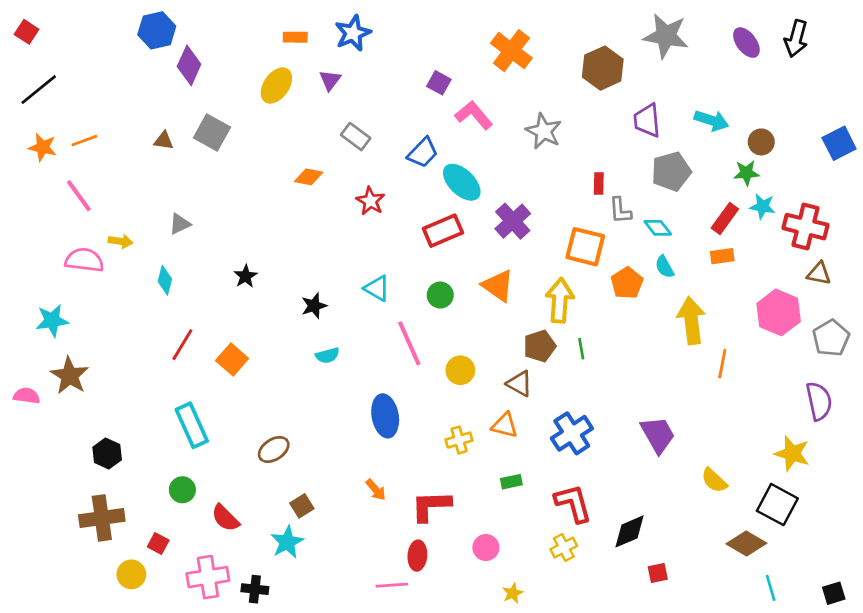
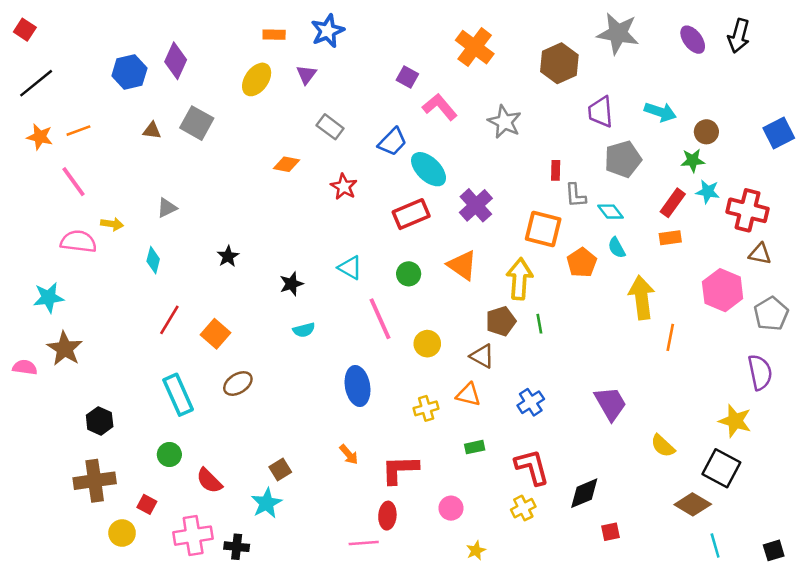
blue hexagon: (157, 30) -> (129, 72), moved
blue cross: (572, 433) -> (531, 402), size x0.7
brown ellipse: (274, 449) -> (238, 384), moved

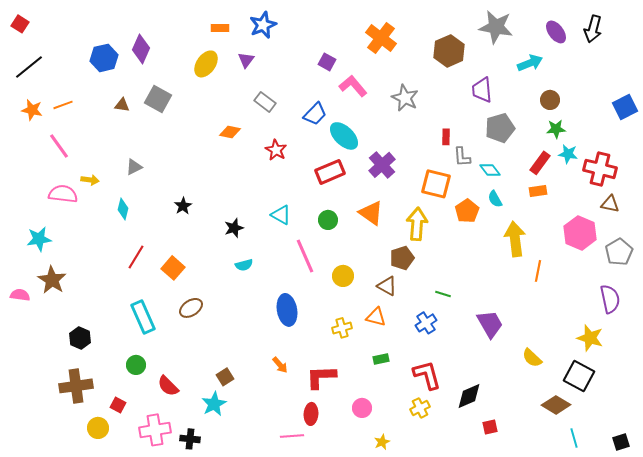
cyan arrow: (660, 112) -> (530, 63), moved, turned -40
brown circle: (706, 132) -> (550, 100), moved
green line: (539, 324) -> (443, 294), moved, turned -63

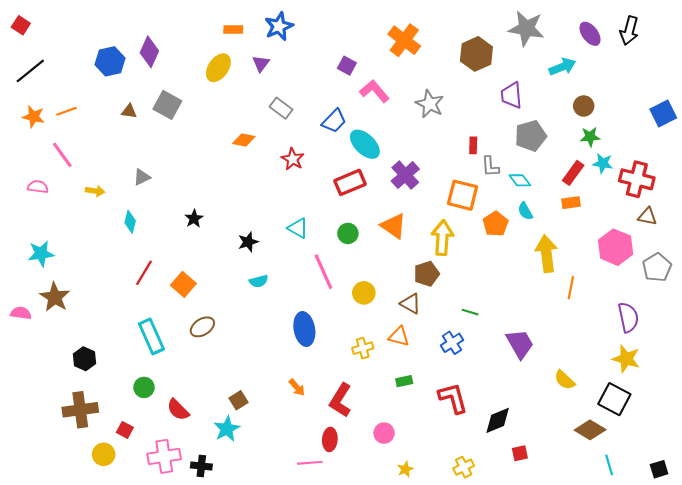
pink semicircle: (63, 194) -> (38, 187), moved, size x0.7
purple semicircle: (610, 299) -> (628, 317), moved
red L-shape: (321, 377) -> (340, 400), turned -56
yellow cross: (420, 408) -> (464, 467), moved

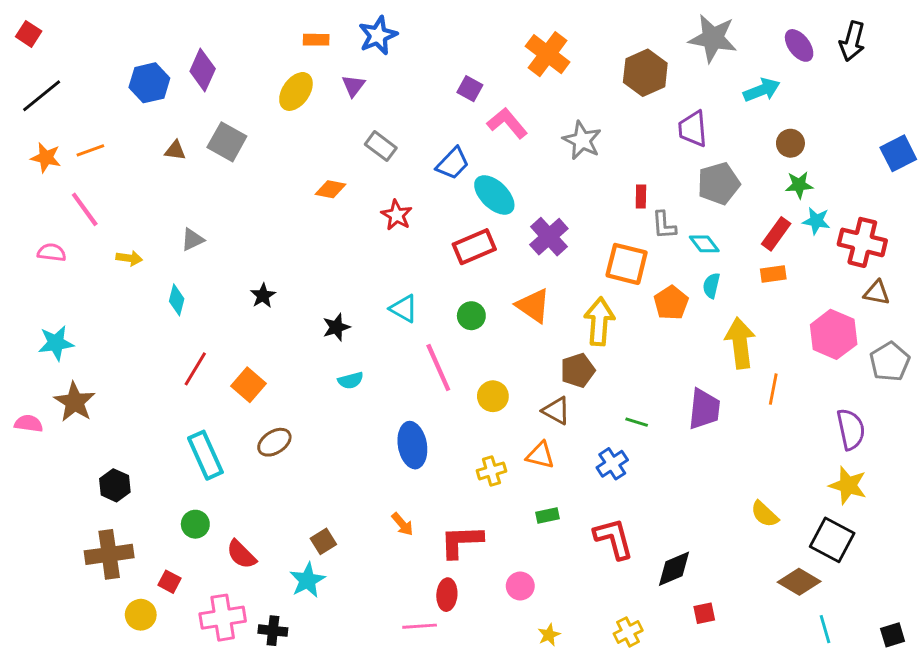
cyan semicircle: (525, 211) -> (711, 286), turned 42
purple trapezoid: (520, 344) -> (704, 409), moved, turned 36
red L-shape: (340, 400) -> (461, 541), turned 56

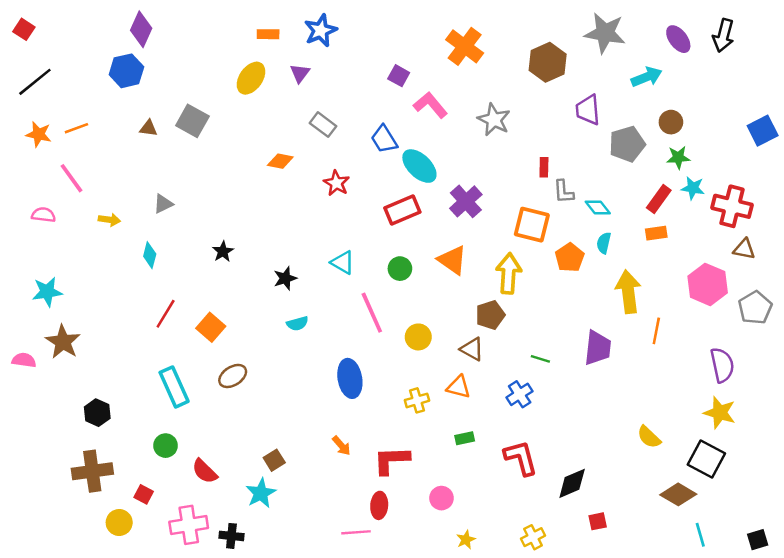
purple diamond: (203, 70) -> (141, 29), moved
blue trapezoid: (453, 163) -> (384, 139), turned 104
gray pentagon: (719, 183) -> (627, 144), moved

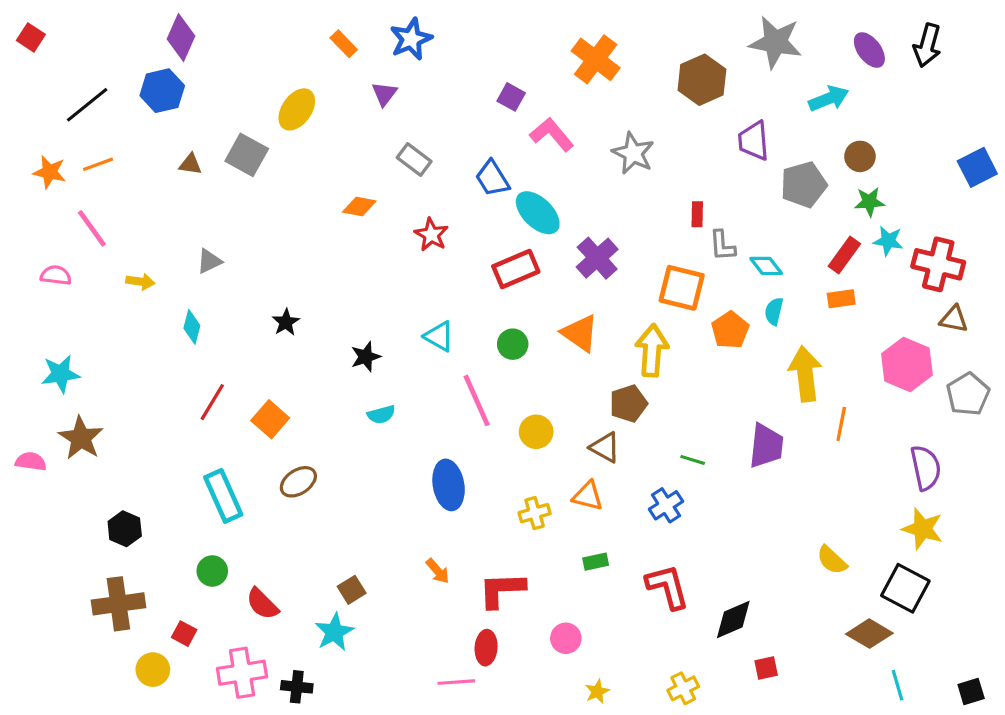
orange rectangle: (268, 34) -> (344, 44), turned 45
yellow ellipse: (251, 78) -> (297, 109), moved
black line: (35, 82) -> (87, 105), moved

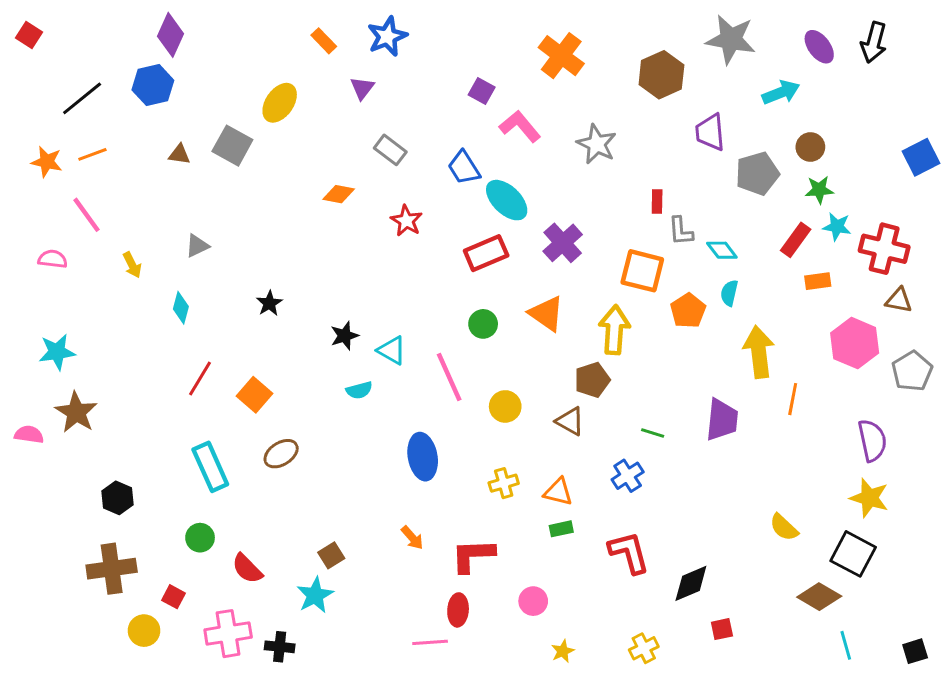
yellow arrow: (140, 282) -> (132, 265), turned 55
orange rectangle: (841, 299) -> (818, 281), moved
cyan triangle: (439, 336) -> (392, 350), moved
orange triangle: (588, 496) -> (558, 492), moved

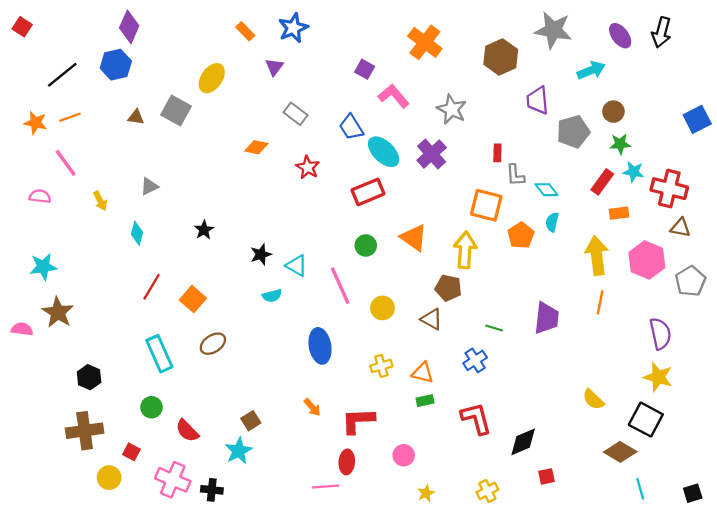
purple cross: (563, 243) -> (432, 154), moved
yellow arrow: (759, 352) -> (597, 256), moved
brown pentagon: (592, 380) -> (448, 288), turned 30
pink cross: (228, 634) -> (173, 480), turned 32

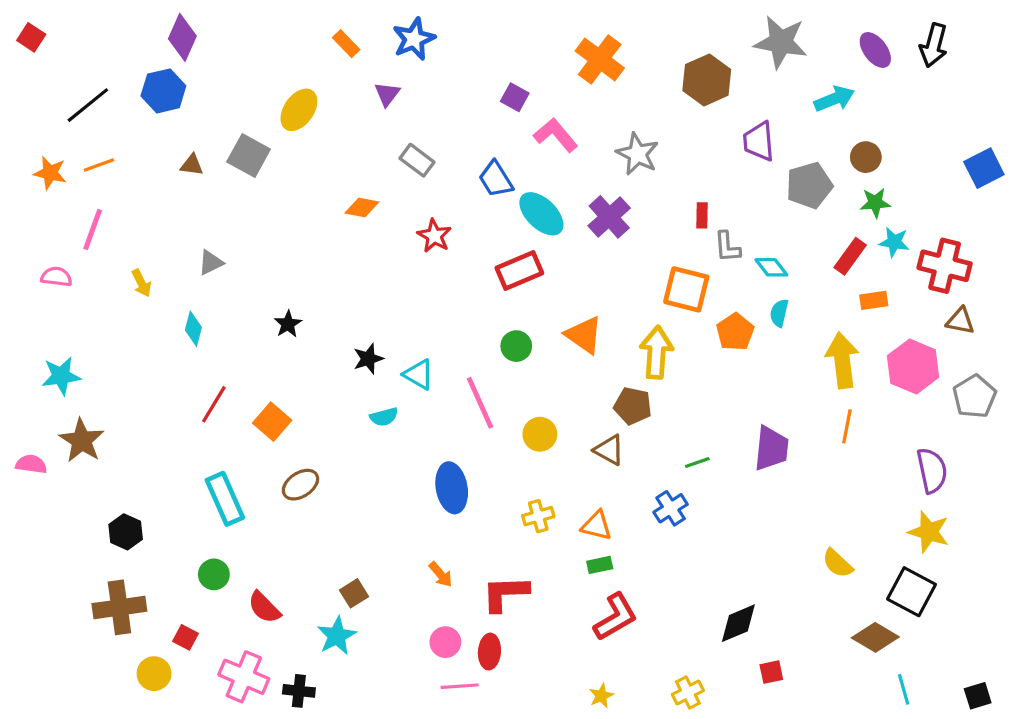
pink line: (66, 163) -> (93, 230), turned 56
green line: (494, 328) -> (697, 463), turned -36
red L-shape: (476, 418) -> (615, 617), moved, turned 75
pink circle: (404, 455) -> (445, 642), moved

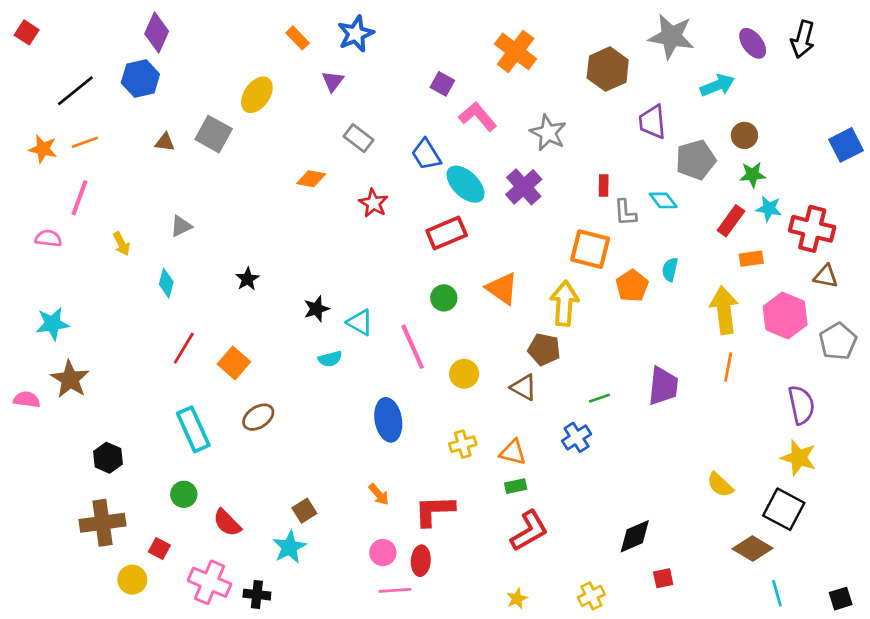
cyan diamond: (771, 267) -> (663, 200), moved

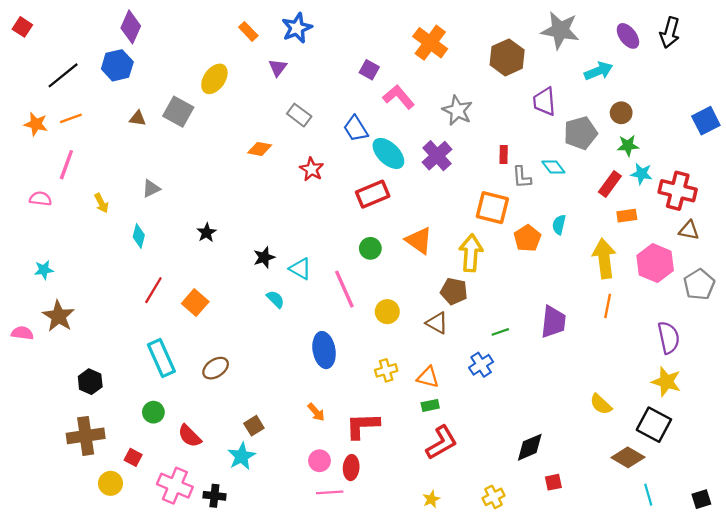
cyan star: (52, 324) -> (44, 270), size x0.7
cyan semicircle: (330, 359) -> (275, 299), turned -120
brown ellipse: (258, 417) -> (216, 368), moved

